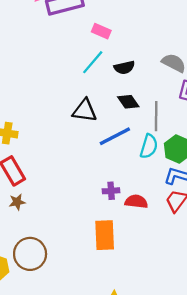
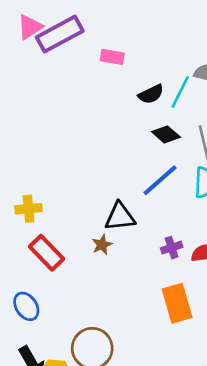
cyan line: (93, 62) -> (180, 92), moved
black triangle: (85, 111) -> (120, 217), moved
brown star: (17, 202) -> (102, 245), moved

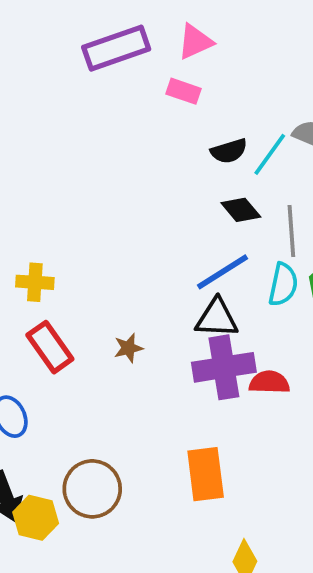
pink triangle: (30, 27) -> (195, 42), moved
black triangle: (120, 217) -> (217, 318), moved
purple cross: (172, 248) -> (224, 367), size x2.0
orange rectangle: (177, 303) -> (206, 474), moved

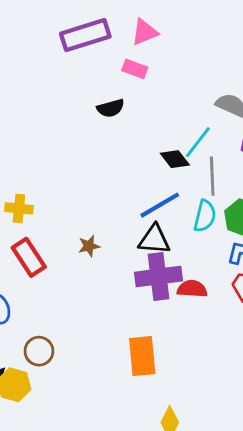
black semicircle: (229, 151) -> (111, 108), moved
cyan line: (270, 154) -> (198, 142), moved
brown star: (128, 348) -> (89, 246), moved
brown circle: (92, 489) -> (39, 351), moved, size x0.7

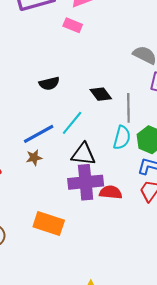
black semicircle: (111, 108) -> (49, 83), moved
cyan line: (198, 142) -> (72, 123), moved
blue line: (160, 205) -> (39, 134), moved
orange rectangle: (142, 356) -> (49, 223), moved, turned -68

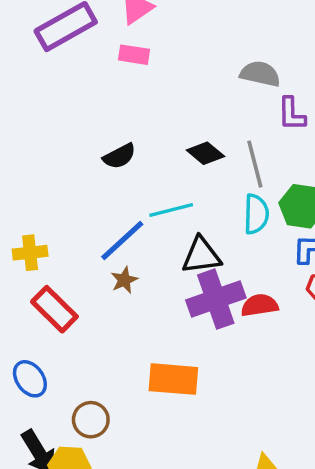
cyan line: (72, 123) -> (171, 210), turned 50

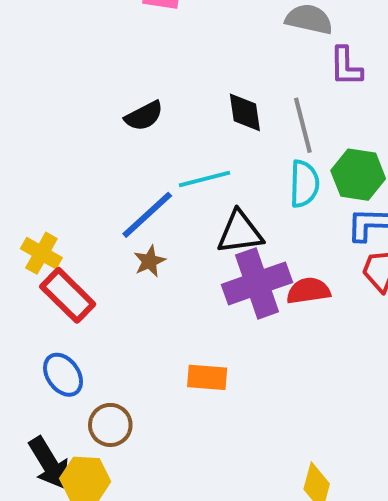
black diamond: (205, 153) -> (245, 112), turned 42
yellow cross: (30, 253) -> (41, 253), moved, turned 36
blue ellipse: (30, 379) -> (63, 375), moved
orange rectangle: (173, 379) -> (207, 377), size x0.7

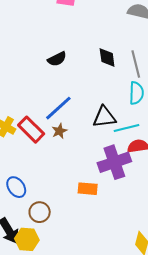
cyan line: (205, 179) -> (126, 128), moved
purple cross: (257, 283) -> (114, 162), moved
red rectangle: (68, 295) -> (31, 130), moved

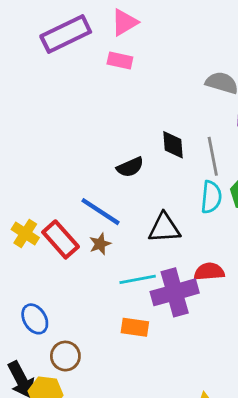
black semicircle: (57, 59) -> (130, 167), moved
blue line: (58, 108) -> (101, 212), turned 72
cyan line: (126, 128) -> (138, 279), moved

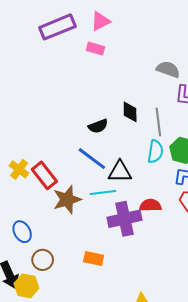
blue line: (101, 212) -> (92, 159), moved
brown star: (100, 244) -> (67, 200), moved, size x1.8
cyan line: (138, 279) -> (103, 193), moved
orange rectangle: (135, 327) -> (94, 259), moved

